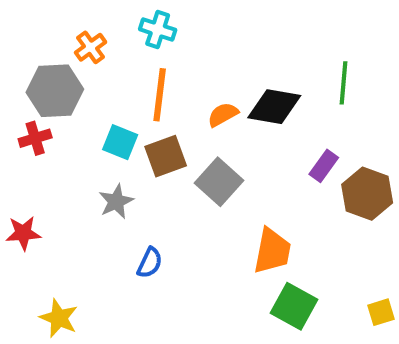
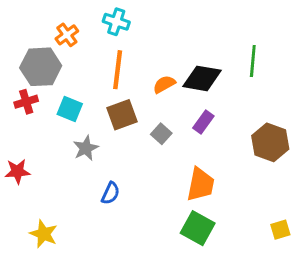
cyan square: (120, 142) -> (70, 109), moved
purple rectangle: (324, 166) -> (203, 122), moved
gray square: (219, 182) -> (161, 134), size x0.6
green square: (294, 306) -> (198, 228), moved

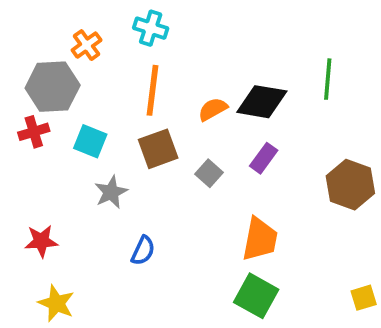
red star: (17, 171) -> (41, 241), moved

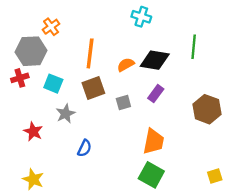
cyan cross: (151, 28) -> (141, 17), moved
gray square: (209, 173) -> (123, 102), turned 32
red star: (41, 241) -> (33, 131), moved, turned 30

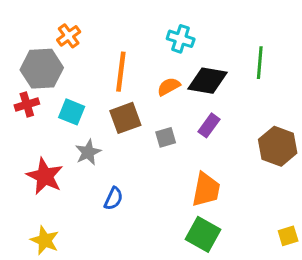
cyan cross: (141, 17) -> (181, 39), moved
red star: (33, 131) -> (45, 176), size x1.4

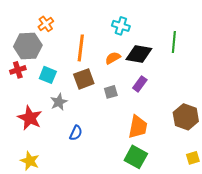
brown hexagon: (278, 146) -> (186, 117), moved

